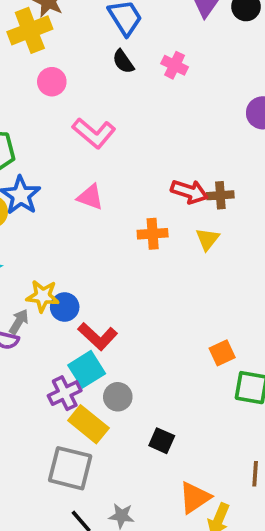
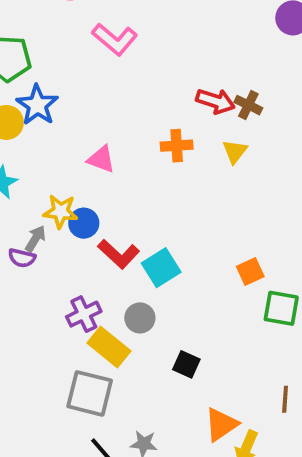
brown cross: (220, 195) -> (248, 105), turned 30
pink triangle: (90, 197) -> (101, 159), moved
cyan square: (87, 369) -> (161, 268), moved

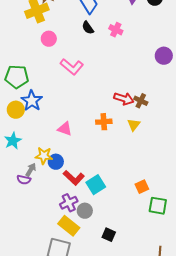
purple cross: (84, 314) -> (69, 203), moved

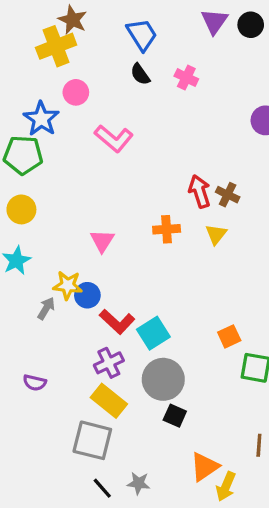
red arrow: (124, 99) -> (200, 191), turned -126
blue star: (32, 101) -> (41, 119), moved
pink triangle: (65, 129) -> (102, 241), turned 42
purple semicircle: (24, 180) -> (35, 383), moved
gray circle: (85, 211) -> (163, 379), moved, size x1.6

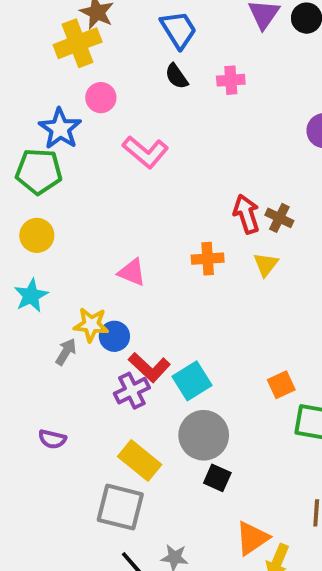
pink cross: (186, 78) -> (231, 80), turned -30
pink triangle: (102, 241) -> (132, 272), turned -40
purple cross: (109, 363) -> (132, 391), moved

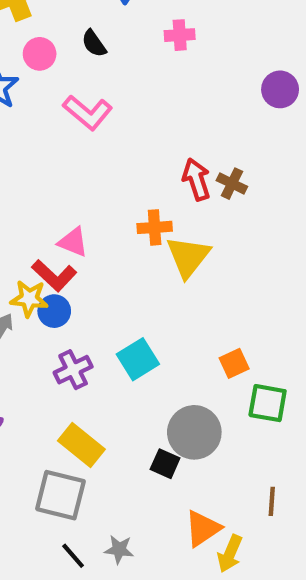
black semicircle: (177, 76) -> (94, 43), moved
yellow triangle: (266, 264) -> (188, 257), moved, size x1.6
red L-shape: (149, 367) -> (54, 276), moved
gray circle: (204, 435) -> (194, 432), moved

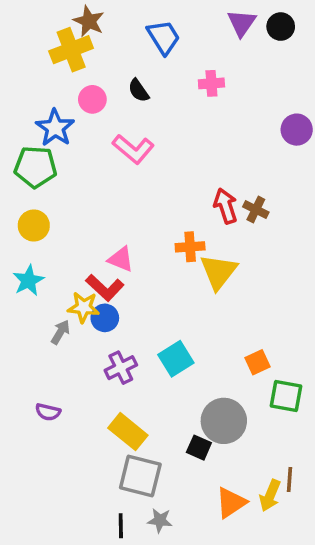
gray square: (60, 495) -> (140, 476), moved
yellow arrow: (230, 554) -> (270, 496), moved
black line: (73, 556) -> (121, 526), turned 40

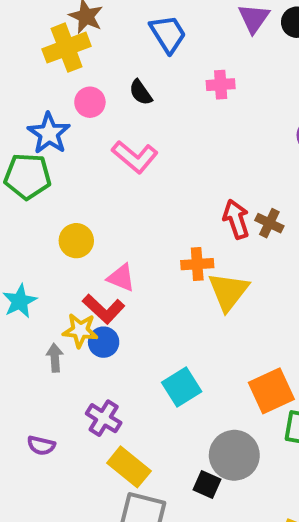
yellow circle: (34, 225) -> (76, 241), moved
gray arrow: (60, 332) -> (55, 358), turned -35
orange square: (258, 362) -> (271, 391), size x1.6
purple cross: (121, 368) -> (104, 418), moved, turned -32

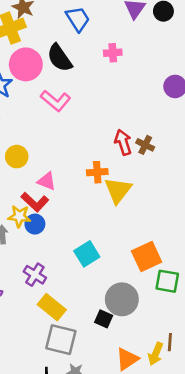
black semicircle: (141, 92) -> (60, 58), size x1.6
pink circle: (90, 102) -> (26, 64), size x1.6

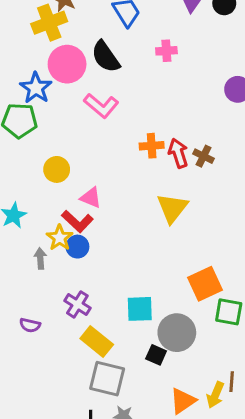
orange cross: (97, 172) -> (152, 146), moved
yellow star: (19, 216) -> (60, 238), turned 30
cyan square: (87, 254) -> (140, 309), moved, turned 30

